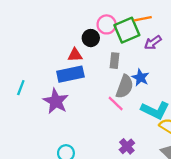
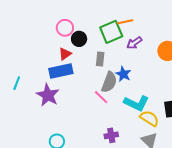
pink circle: (107, 24) -> (65, 28), moved
red triangle: (75, 55) -> (65, 54), turned -32
purple cross: (127, 146) -> (111, 135), turned 32

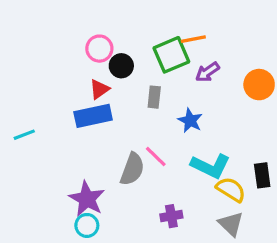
gray semicircle: (109, 82) -> (132, 169), moved
cyan line: (17, 83) -> (24, 135), turned 48
purple star: (48, 95) -> (87, 199), moved

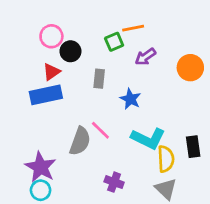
green square: (171, 55) -> (114, 42), size x0.6
yellow semicircle: (231, 189) -> (166, 159), turned 55
purple cross: (171, 216) -> (114, 182), turned 30

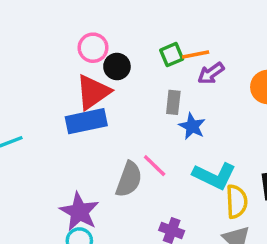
orange line: (133, 28) -> (196, 55), moved
red triangle: (51, 72) -> (93, 92), size x1.6
gray rectangle: (99, 79) -> (173, 102), moved

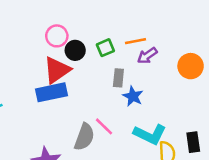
green square: (172, 55) -> (105, 48), moved

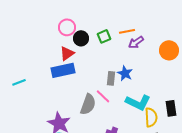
red triangle: (57, 70) -> (67, 53), size x0.7
gray rectangle: (118, 78) -> (111, 78), moved

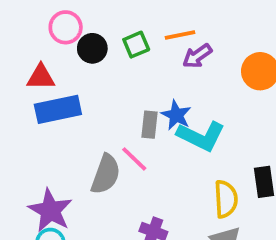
red triangle: (67, 53) -> (41, 77), moved, turned 35
cyan L-shape: (138, 102) -> (201, 136), moved

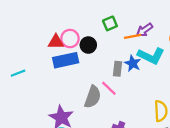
pink circle: (66, 27) -> (70, 39), moved
orange line: (180, 35) -> (133, 36), moved
black circle: (92, 48) -> (88, 45), moved
cyan L-shape: (201, 136) -> (151, 56), moved

